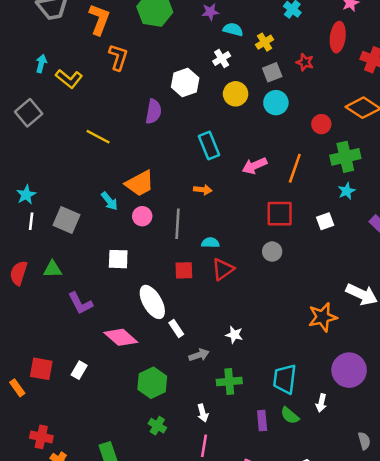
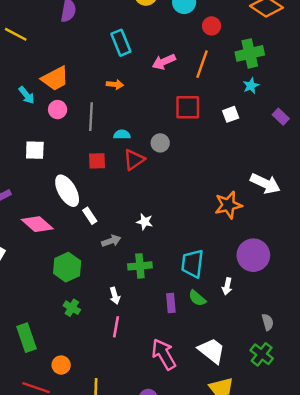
red circle: (321, 124) -> (212, 26), moved
gray circle: (272, 252) -> (160, 143), moved

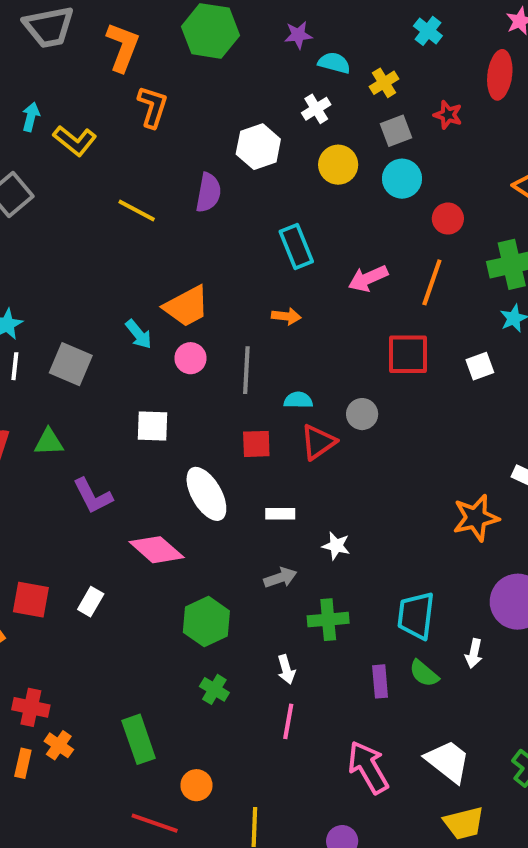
yellow line: (16, 34) -> (137, 211), moved
white rectangle: (90, 216) -> (280, 514), moved, turned -56

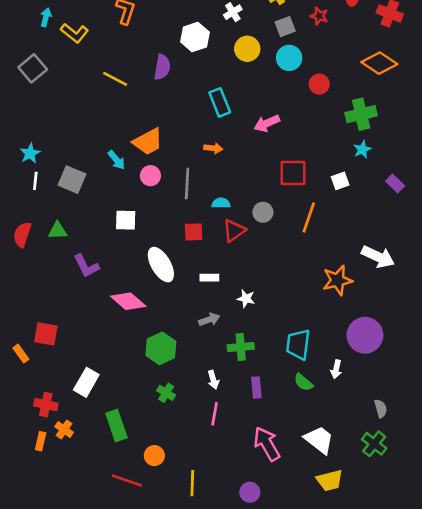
orange line: (432, 282) -> (309, 218), moved
white rectangle: (91, 602) -> (86, 382), moved, size x1.5
purple rectangle: (380, 681) -> (256, 388), moved

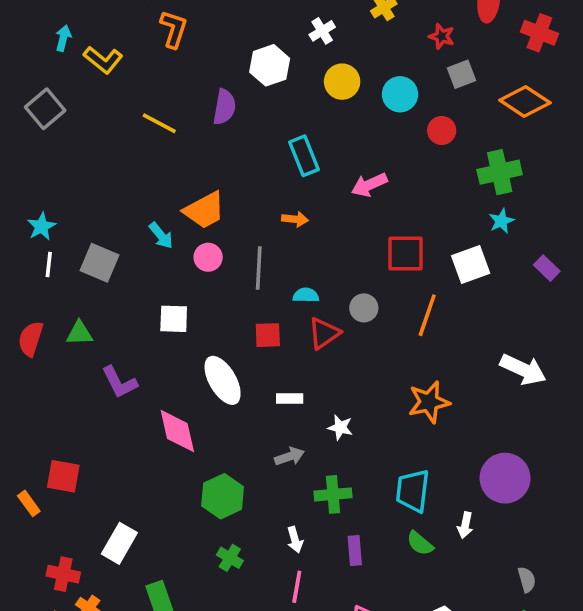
gray square: (285, 27) -> (462, 74), moved
white square: (340, 181) -> (471, 264), size x1.5
orange star: (337, 280) -> (429, 402), moved
pink diamond: (128, 301) -> (177, 431), turned 36

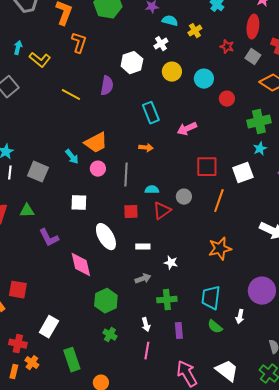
gray square: (462, 74) -> (253, 57), moved, turned -35

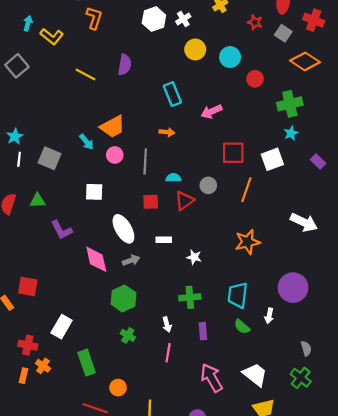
white hexagon: (132, 63) -> (154, 19), moved
gray arrow: (143, 279) -> (131, 260), moved

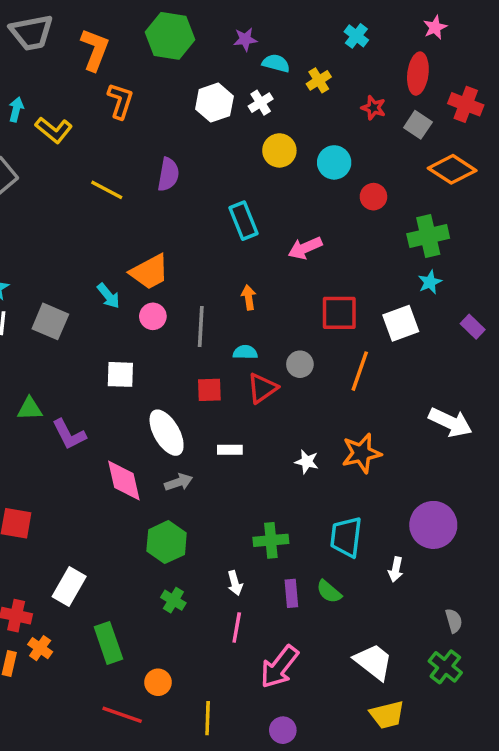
orange arrow: (167, 132) -> (249, 298), moved, turned -104
green triangle: (38, 201) -> (30, 409), moved
white star: (194, 257) -> (307, 462), moved
green semicircle: (242, 327) -> (329, 592), moved
pink arrow: (212, 378) -> (279, 667), moved, turned -112

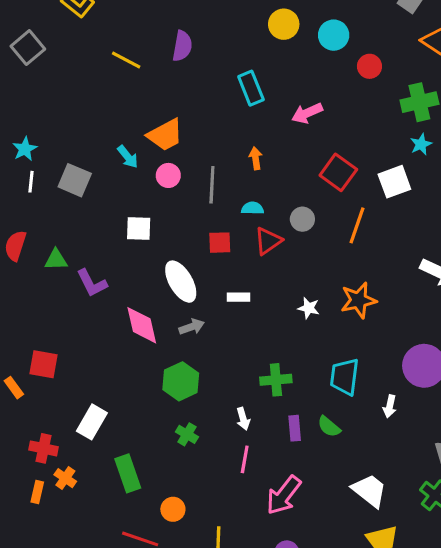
red square: (339, 313) -> (338, 172), turned 36

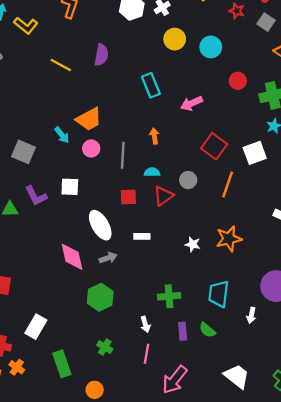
red circle: (369, 66) -> (238, 81), moved
purple L-shape: (92, 283) -> (36, 196), moved
green cross: (187, 434) -> (105, 347), moved

